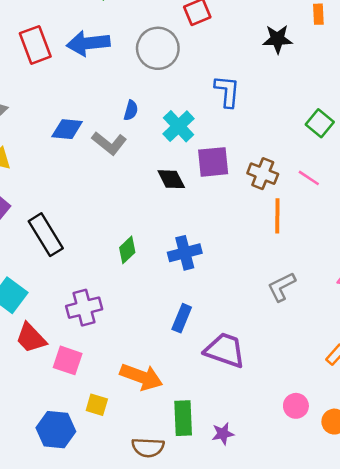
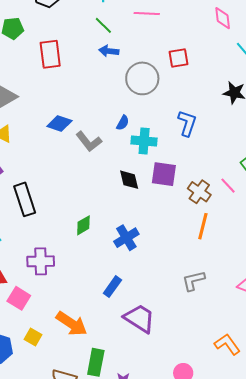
blue arrow: (88, 43) -> (109, 51), moved, size x0.6
blue semicircle: (131, 110) -> (123, 123), moved
cyan cross: (178, 126) -> (144, 141), turned 35
pink line: (309, 178) -> (228, 186), moved
blue cross: (185, 253) -> (126, 238), turned -30

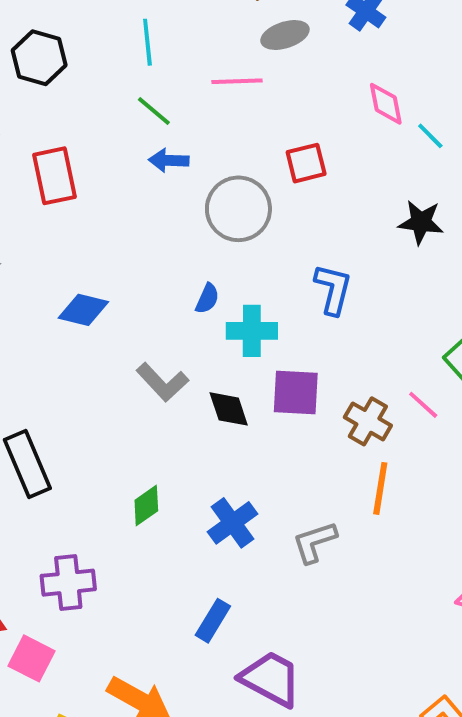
pink diamond: (223, 18) -> (386, 104), moved
gray L-shape: (89, 141) -> (162, 382), moved
gray L-shape: (193, 281) -> (315, 542), moved

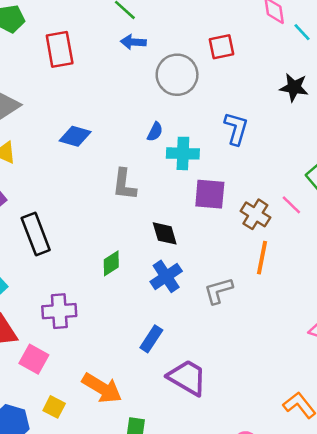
gray L-shape: (162, 382) -> (124, 184), turned 48
black diamond: (229, 409) -> (165, 233), moved

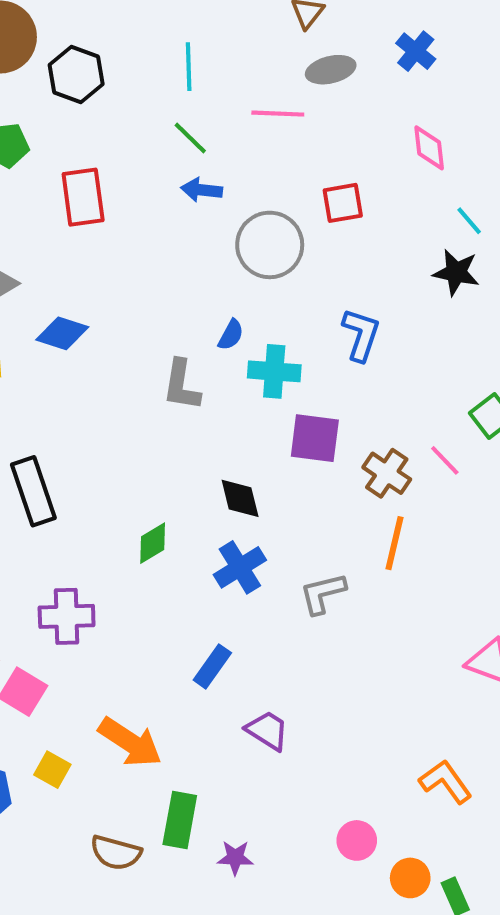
cyan line: (302, 32) -> (469, 221), moved
blue diamond: (75, 136) -> (62, 333), moved
gray L-shape: (124, 184) -> (181, 385), moved
purple trapezoid: (187, 377) -> (267, 731), size x0.7

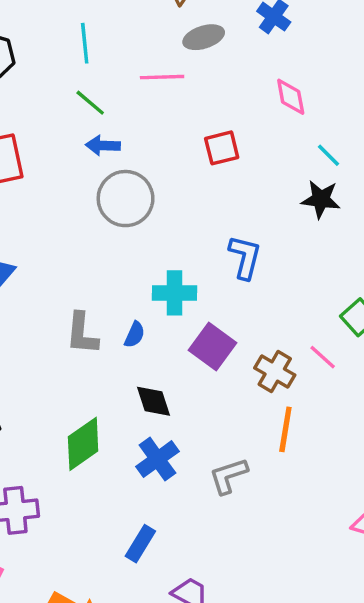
gray circle: (270, 245) -> (126, 199), moved
blue semicircle: (231, 335) -> (135, 335), moved
gray L-shape: (181, 385) -> (82, 334), moved
purple square: (315, 438) -> (212, 346), turned 33
green diamond: (153, 543) -> (83, 444), size x1.5

